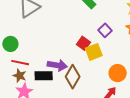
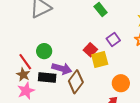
green circle: (10, 44) -> (44, 51), moved
red line: (20, 63) -> (25, 62), turned 36

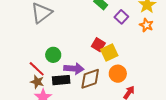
purple square: (113, 40) -> (121, 17), moved
brown diamond: (76, 82) -> (90, 79), turned 45
orange circle: (121, 83) -> (118, 74), moved

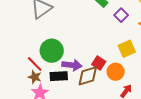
red square: (98, 45) -> (99, 63), moved
yellow square: (109, 52) -> (127, 49), moved
green circle: (53, 55) -> (52, 51), size x1.5

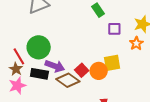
purple square: (121, 15) -> (114, 29), turned 32
orange circle: (116, 72) -> (99, 71), moved
brown diamond: (88, 76) -> (68, 80), turned 40

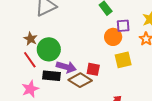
brown star: (16, 69) -> (31, 39), moved
red square: (82, 70) -> (93, 69), turned -32
orange circle: (99, 71) -> (113, 37), moved

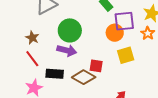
purple square: (123, 26) -> (124, 21), size x1.5
green circle: (49, 49) -> (70, 30), moved
purple arrow: (66, 67) -> (67, 50), moved

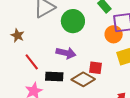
green circle: (70, 30) -> (73, 21), moved
brown star: (32, 38) -> (17, 35), moved

